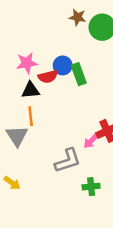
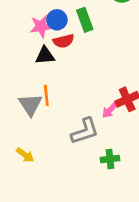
blue circle: (63, 65) -> (57, 20), moved
green rectangle: (79, 74) -> (85, 20), moved
orange line: (31, 116) -> (46, 95), moved

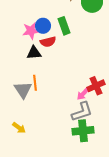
gray L-shape: (85, 131) -> (82, 112), moved
green cross: (110, 159) -> (83, 131), size x1.5

